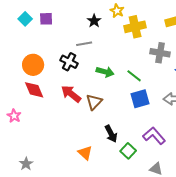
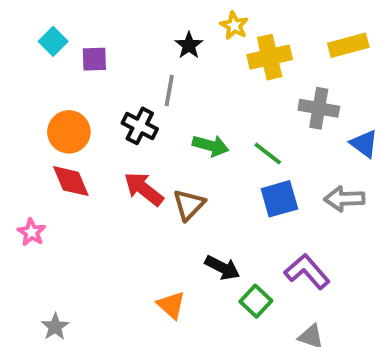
purple square: (46, 19) -> (94, 59), moved
gray line: (84, 44) -> (169, 91), turned -70
black arrow: (111, 134) -> (222, 268), turned -36

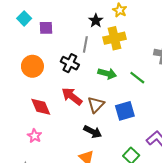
yellow cross: (270, 57) -> (114, 38), moved
red diamond: (71, 181) -> (41, 107), moved
blue square: (279, 199) -> (125, 111), moved
pink star: (31, 232) -> (35, 136), moved
black arrow: (222, 268) -> (93, 132), moved

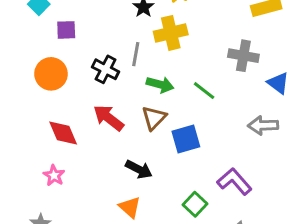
purple square: (46, 28) -> (66, 30), moved
gray line: (85, 44) -> (136, 54), moved
brown triangle: (96, 105) -> (154, 118), moved

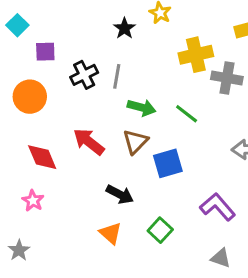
yellow cross: (171, 33) -> (196, 55), moved
black cross: (106, 69) -> (84, 75), moved, turned 36
green square: (195, 204) -> (160, 230), moved

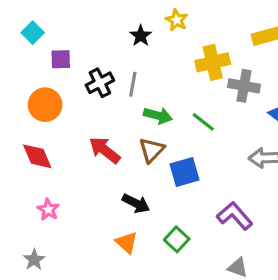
red diamond: (42, 157) -> (37, 156), moved

